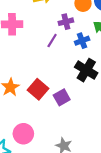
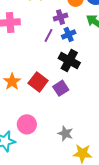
blue cross: (82, 41) -> (69, 34), moved
black cross: (86, 70) -> (69, 61), moved

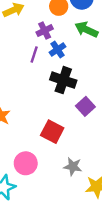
red square: (38, 82) -> (52, 132), moved
purple square: (61, 88) -> (85, 106), moved

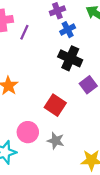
purple line: (34, 54) -> (24, 32), moved
gray star: (73, 166) -> (56, 141), moved

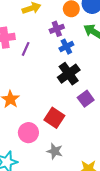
black cross: (70, 58) -> (69, 74), turned 30
pink circle: (28, 132) -> (28, 133), moved

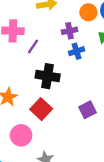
black cross: (69, 74) -> (48, 76), moved, turned 35
red square: (54, 118) -> (41, 109), moved

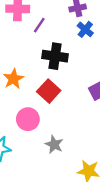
blue cross: (77, 51) -> (85, 29), turned -32

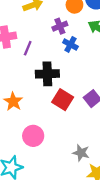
red square: (49, 91) -> (63, 100), moved
gray star: (54, 145) -> (81, 153), moved

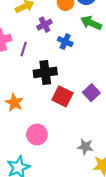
purple cross: (60, 26) -> (44, 25), moved

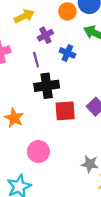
purple line: (24, 49) -> (36, 60), moved, turned -32
red square: (62, 96) -> (65, 111), turned -30

